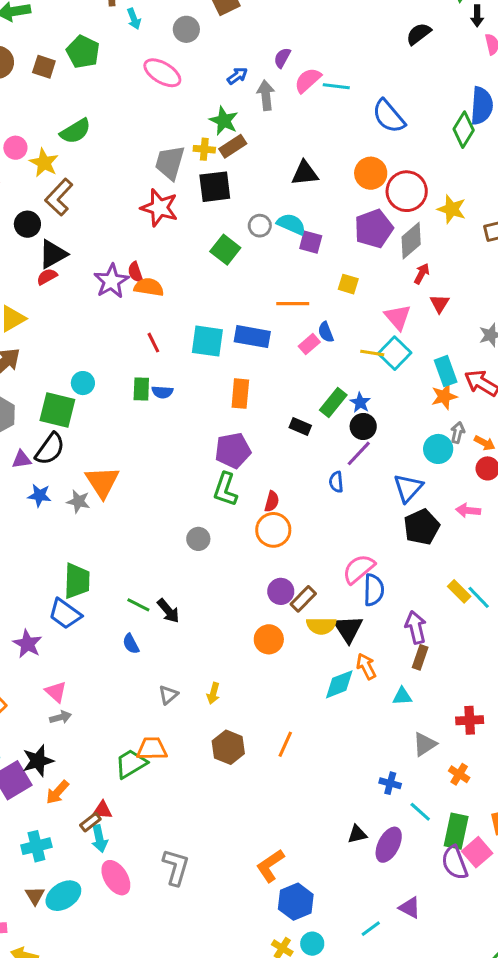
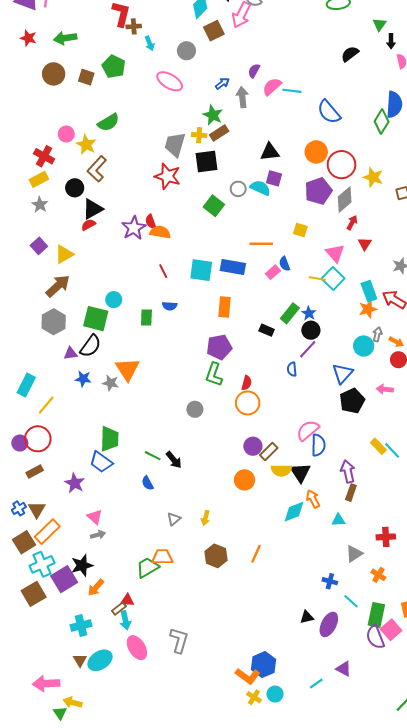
purple square: (311, 242) -> (274, 178), moved
green rectangle: (141, 389) -> (146, 318), moved
orange L-shape: (270, 866) -> (248, 676), moved, turned -110

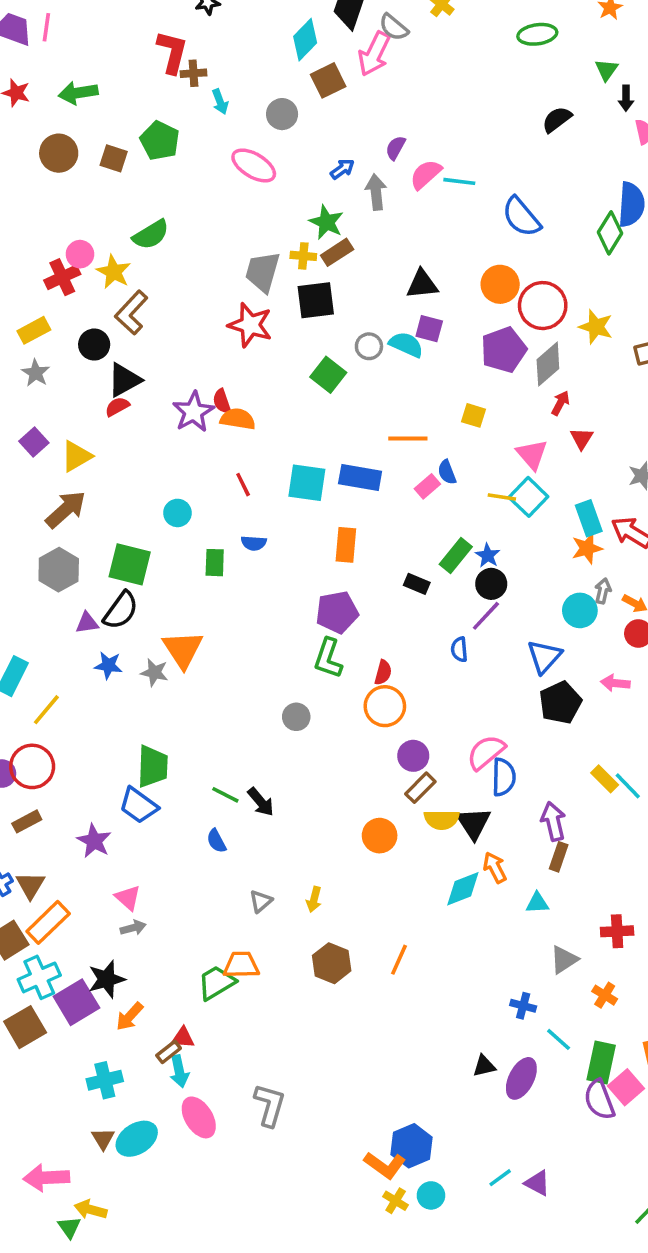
red cross: (44, 156) -> (62, 277), moved, turned 36
cyan circle: (114, 300) -> (177, 513), moved
purple circle: (253, 446) -> (413, 756), moved
purple triangle: (344, 669) -> (537, 1183), moved

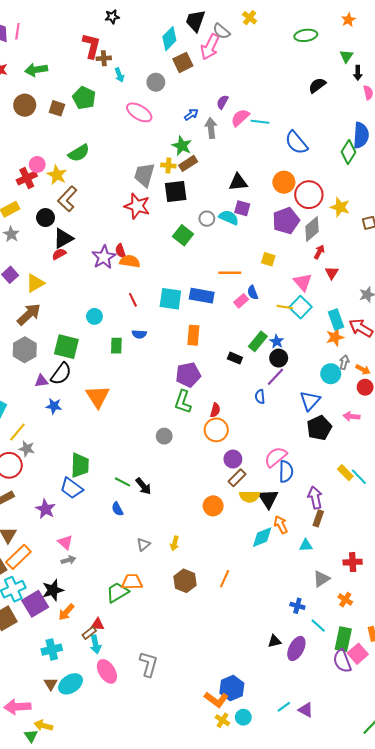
gray star: (154, 672) -> (27, 449), moved

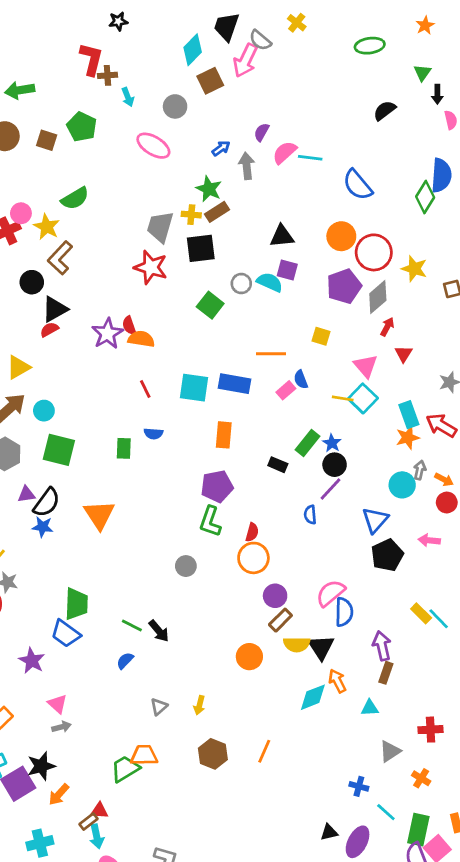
cyan circle: (94, 316) -> (44, 411), moved
black semicircle: (61, 374) -> (47, 503), moved
blue semicircle: (117, 509) -> (125, 661), turned 72

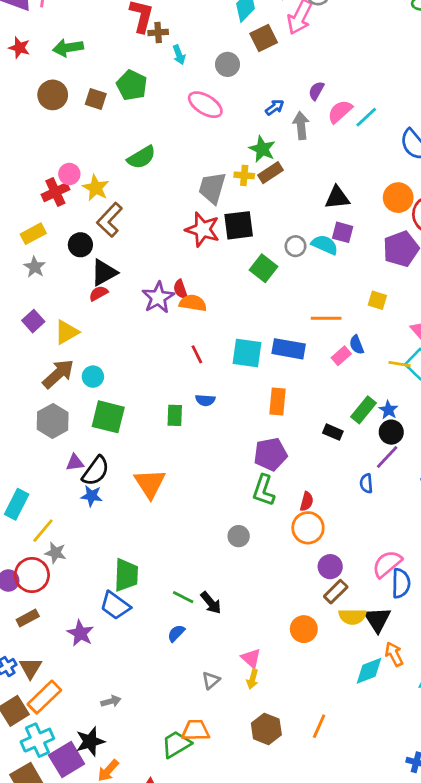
cyan line: (310, 158) -> (366, 117), turned -50
green semicircle: (75, 198) -> (141, 157), moved
black square: (201, 248) -> (239, 225), moved
pink triangle: (57, 704) -> (251, 658), moved

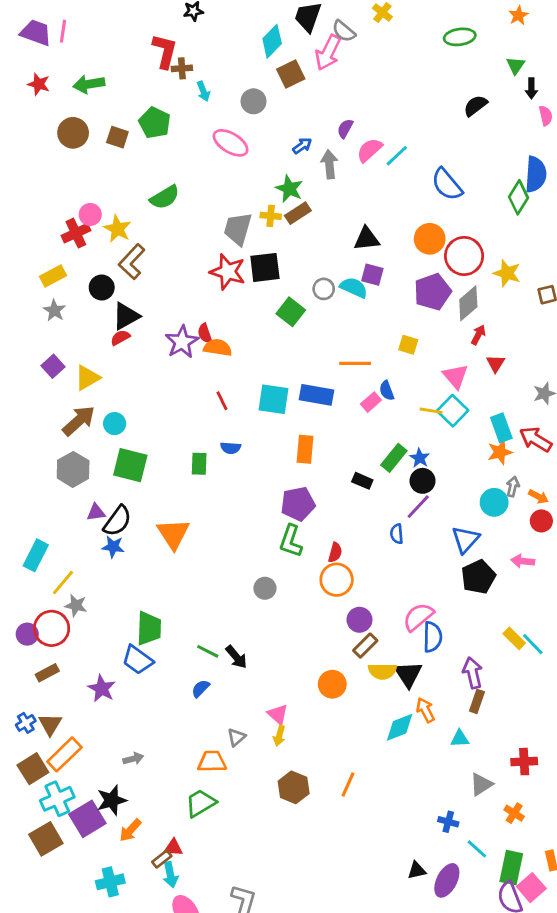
orange trapezoid: (196, 730) -> (212, 762), moved

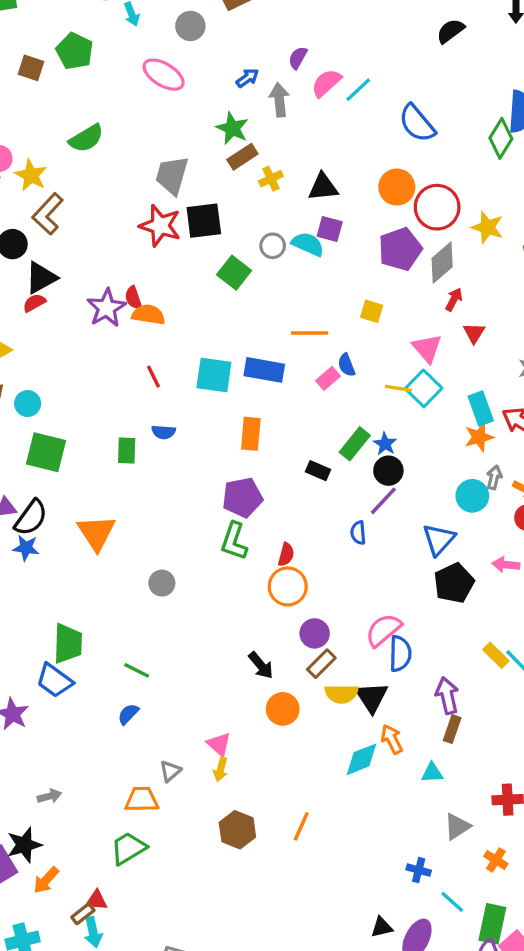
yellow cross: (271, 216) -> (271, 179), moved, turned -30
gray circle: (265, 588) -> (162, 583), moved
black arrow: (236, 657) -> (261, 665), moved

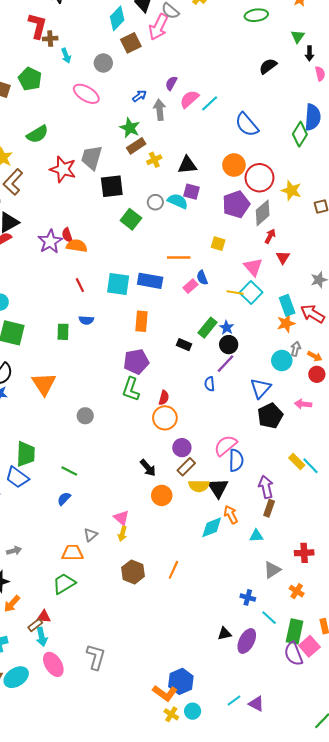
red star: (160, 226) -> (63, 169), moved

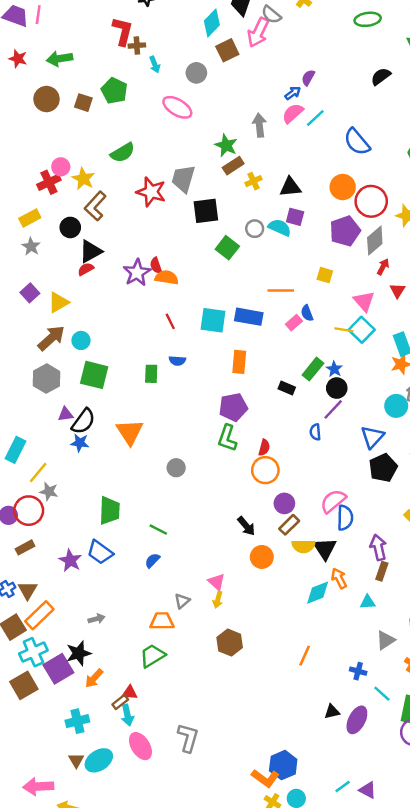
purple semicircle: (171, 83) -> (308, 78), moved
blue arrow: (139, 96) -> (293, 93), moved
blue trapezoid: (17, 477) -> (100, 552), moved
orange line: (173, 570) -> (305, 656), moved

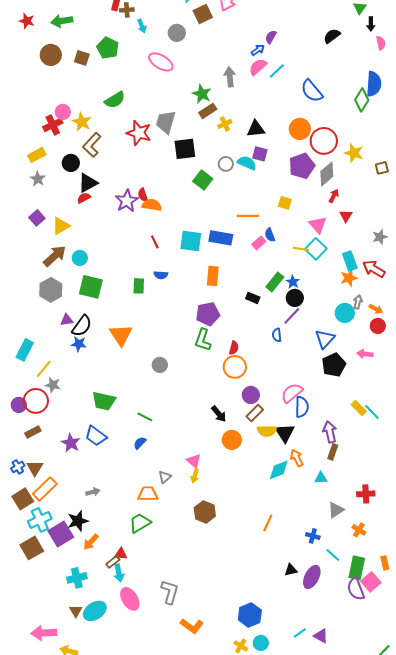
green trapezoid: (110, 511) -> (104, 401), turned 100
orange L-shape: (265, 778) -> (192, 626), moved

